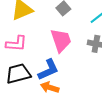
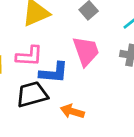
blue L-shape: (48, 70) -> (54, 73), moved, turned 30

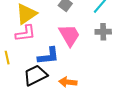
pink L-shape: (29, 56) -> (25, 33), moved

